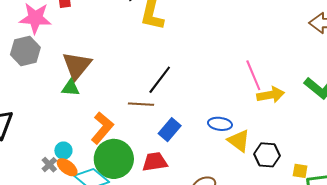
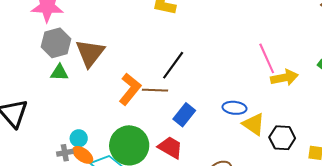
gray hexagon: (25, 51) -> (56, 43), moved
green triangle: (71, 88) -> (59, 73), moved
orange L-shape: (102, 128) -> (130, 89), moved
red trapezoid: (155, 162) -> (170, 147), turned 40
gray cross: (49, 165) -> (65, 153), turned 35

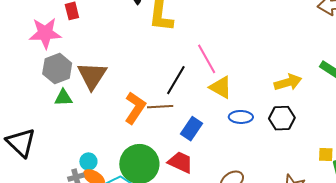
pink line: (267, 58) -> (207, 59), moved
yellow triangle: (254, 124) -> (221, 87), moved
black hexagon: (282, 138) -> (282, 118), moved

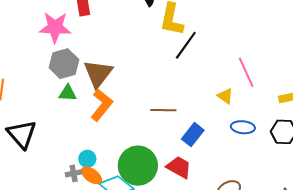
pink line: (207, 59) -> (246, 72), moved
black line: (176, 80) -> (186, 45), moved
yellow triangle: (221, 87) -> (225, 96), size x0.7
orange L-shape: (135, 108) -> (102, 105), moved

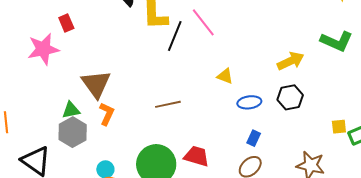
gray hexagon: (64, 64) -> (73, 132), moved
pink line: (246, 72) -> (203, 22), moved
orange L-shape: (102, 105) -> (107, 114), size x0.7
blue rectangle: (193, 135) -> (254, 138), moved, size x0.7

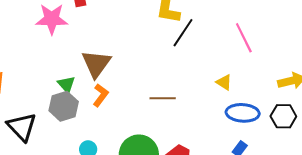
pink line: (203, 22) -> (244, 38), moved
blue ellipse: (249, 102) -> (243, 113), size x1.4
green triangle: (71, 110) -> (66, 84), turned 48

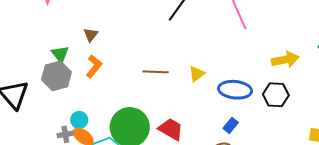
brown triangle: (96, 64) -> (91, 35), size x0.5
yellow triangle: (224, 82) -> (197, 74), moved, turned 48

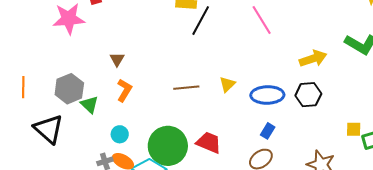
green triangle: (60, 54) -> (89, 105), moved
gray hexagon: (56, 76) -> (69, 89), moved
cyan circle: (79, 120) -> (120, 134), moved

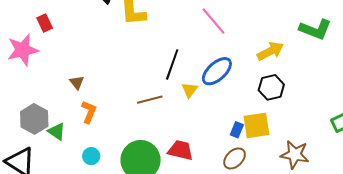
black line: (201, 21) -> (172, 64), moved
blue ellipse: (267, 95) -> (217, 71), moved, turned -32
yellow square: (354, 129) -> (256, 125), moved, size x1.8

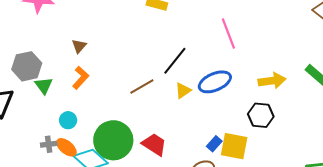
brown line: (150, 100) -> (142, 86), turned -35

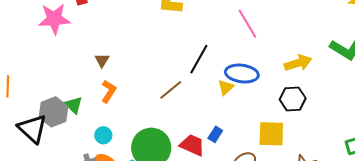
gray hexagon: (27, 66) -> (54, 112), moved
blue ellipse: (215, 82) -> (242, 74), turned 40
yellow triangle: (183, 91) -> (226, 87), moved
blue rectangle: (214, 144) -> (215, 134), moved

